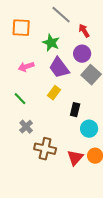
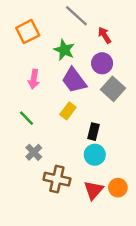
orange square: (21, 28) -> (28, 32), turned -30
pink arrow: (26, 67) -> (34, 79), turned -63
cyan circle: (89, 129) -> (95, 155), moved

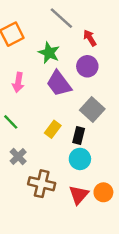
gray square: (113, 89) -> (92, 110), moved
yellow rectangle: (68, 111) -> (53, 129), moved

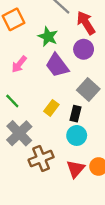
red arrow: (90, 38) -> (86, 23), size x1.5
pink arrow: (18, 82) -> (19, 64), turned 30
gray cross: (18, 156) -> (19, 133), size x1.6
brown cross: (42, 184) -> (41, 158), turned -35

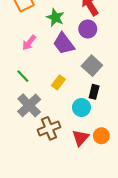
black rectangle: (76, 114) -> (94, 92), moved

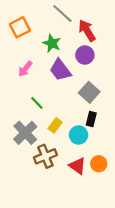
green line: (23, 76) -> (37, 103), moved
yellow rectangle: (58, 82) -> (55, 125), moved
red triangle: (80, 138) -> (77, 166), turned -36

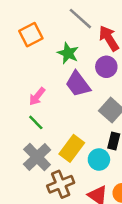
pink arrow: (25, 69) -> (37, 96), moved
green line: (37, 103) -> (36, 122), moved
yellow rectangle: (55, 125) -> (72, 148), size x1.5

